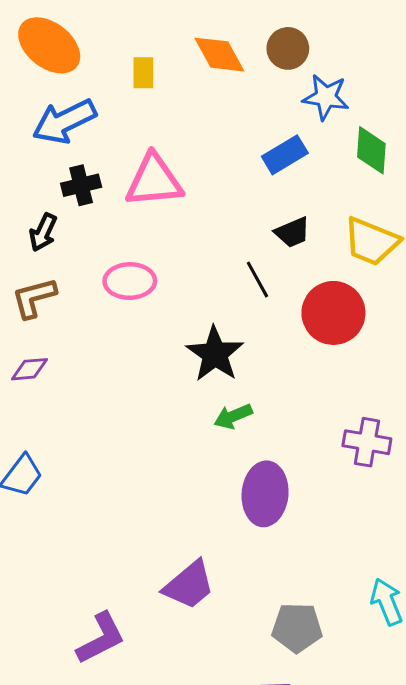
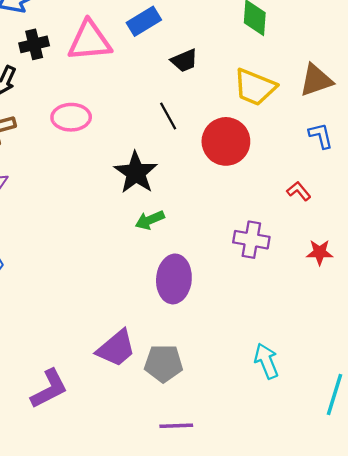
blue rectangle: (285, 155) -> (144, 21), moved
black trapezoid: (292, 232) -> (184, 61), moved
gray pentagon: (297, 628) -> (164, 363), moved

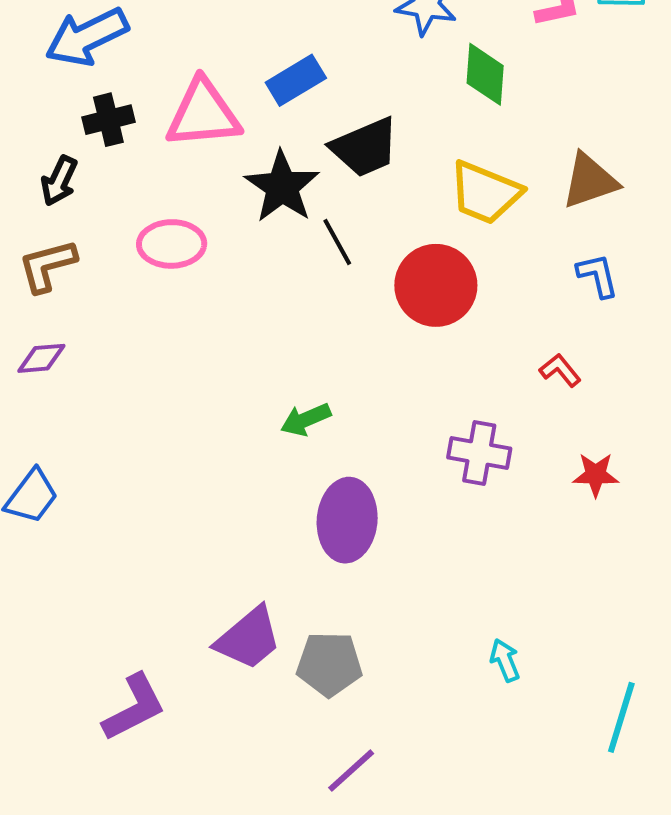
black trapezoid: (184, 61) -> (365, 147), size x1.5
black star: (136, 173) -> (282, 187), moved
cyan arrow: (266, 361) -> (505, 660), size x0.7
purple line: (176, 426) -> (351, 771), turned -40

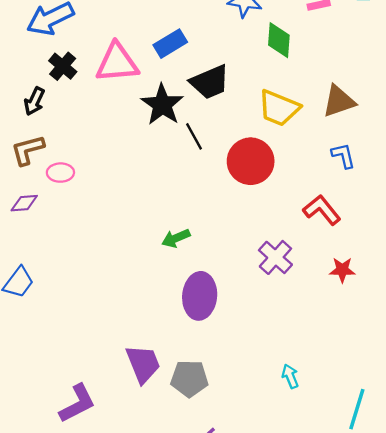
black cross: (108, 120) -> (63, 66), turned -36
pink ellipse: (172, 244) -> (60, 173), moved, size x0.7
red L-shape: (560, 370) -> (322, 210), size x1.6
purple cross: (479, 453) -> (275, 257), turned 32
purple trapezoid: (248, 638) -> (143, 364), turned -72

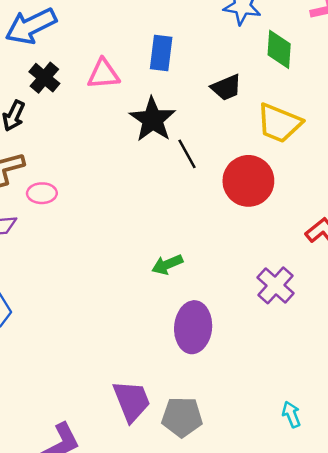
blue rectangle: (170, 44) -> (161, 53), turned -52
pink triangle: (117, 63) -> (103, 74), size x0.7
black trapezoid: (210, 82) -> (226, 87), moved, size x0.7

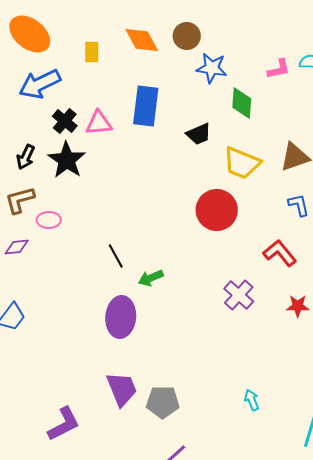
blue rectangle: (161, 53) -> (146, 106), size x1.4
black cross: (44, 78) -> (65, 121), moved
black star: (153, 119) -> (67, 160), moved
black line: (187, 154) -> (116, 256), moved
purple ellipse: (193, 327) -> (121, 317), moved

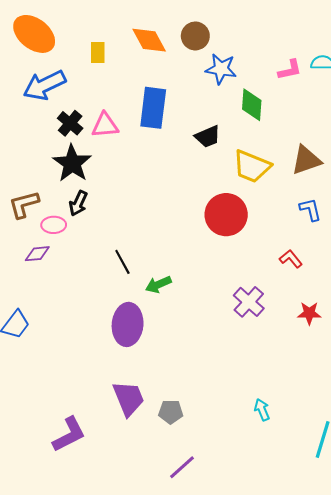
black arrow: (26, 157) -> (78, 203), moved
purple diamond: (17, 247) -> (37, 254), moved
red L-shape: (280, 253) -> (291, 259), size x0.7
gray pentagon: (163, 402) -> (171, 412), size x0.7

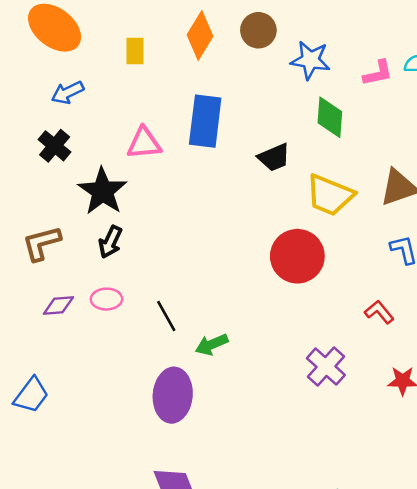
orange diamond: (149, 40) -> (200, 35), turned 60
blue star: (221, 69) -> (310, 60), moved
blue arrow: (44, 85) -> (68, 93), size x0.6
black cross: (70, 123) -> (55, 146), moved
pink ellipse: (54, 225) -> (106, 299), moved

